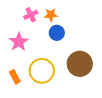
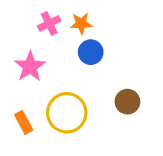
brown circle: (80, 64) -> (127, 102), size x0.6

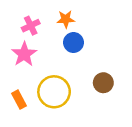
pink cross: (49, 23) -> (31, 26), moved

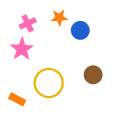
blue circle: (73, 43) -> (80, 30), moved
orange rectangle: (19, 100) -> (17, 99), moved, turned -35

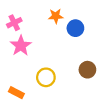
pink cross: (28, 23) -> (14, 23), moved
yellow circle: (49, 83) -> (46, 77), size x0.7

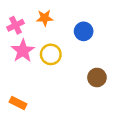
orange star: (56, 16) -> (45, 18), moved
yellow circle: (46, 77) -> (51, 54), moved

